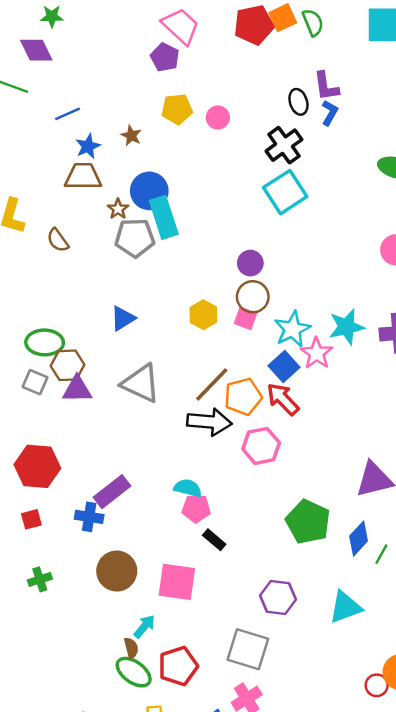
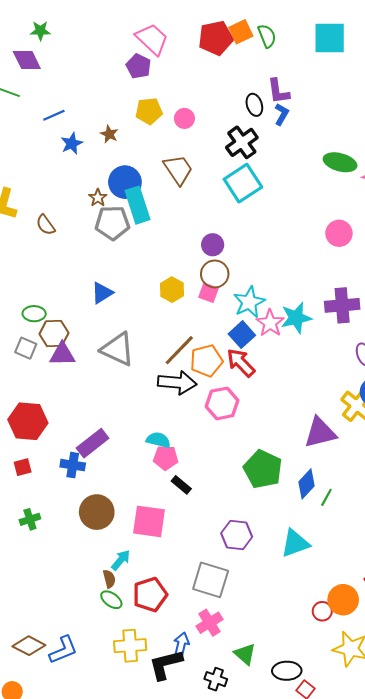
brown trapezoid: (83, 176) -> (178, 170), moved, turned 56
cyan star: (347, 327) -> (296, 318), moved
green ellipse: (45, 342) -> (34, 314), size x0.7
green ellipse: (134, 672) -> (111, 600), size x0.7

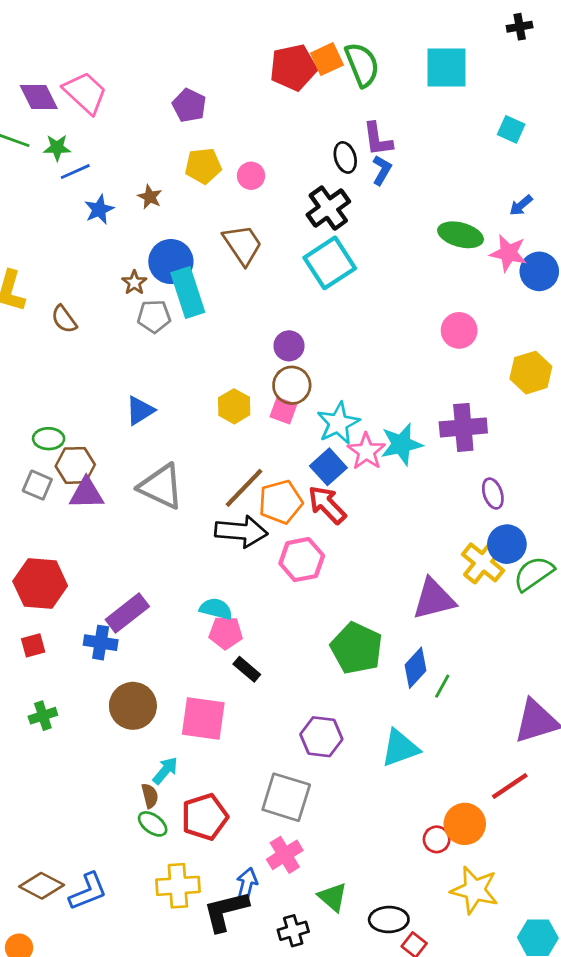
green star: (40, 31) -> (57, 148), moved
green semicircle: (267, 36) -> (362, 65), size x1.4
pink trapezoid: (152, 39) -> (85, 93), moved
gray pentagon: (112, 223) -> (154, 316), size x0.7
black cross: (216, 679) -> (293, 931), turned -35

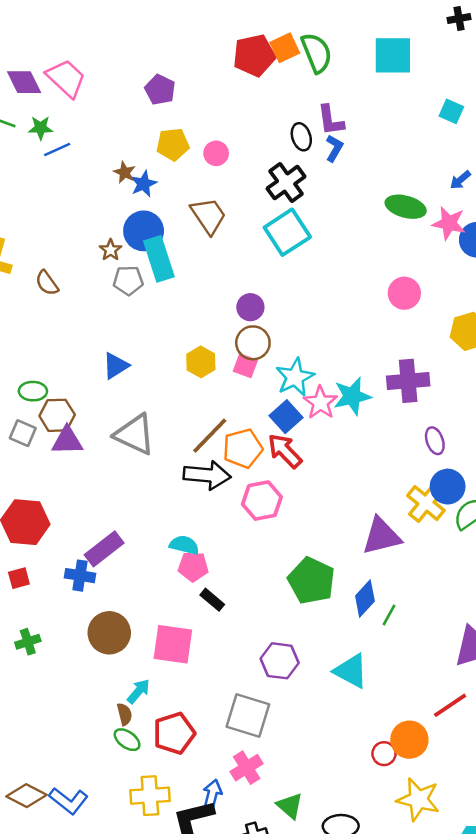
blue star: (99, 209) -> (144, 184), moved
cyan triangle: (400, 748) -> (351, 671), turned 48
blue L-shape: (88, 891) -> (69, 801), turned 60

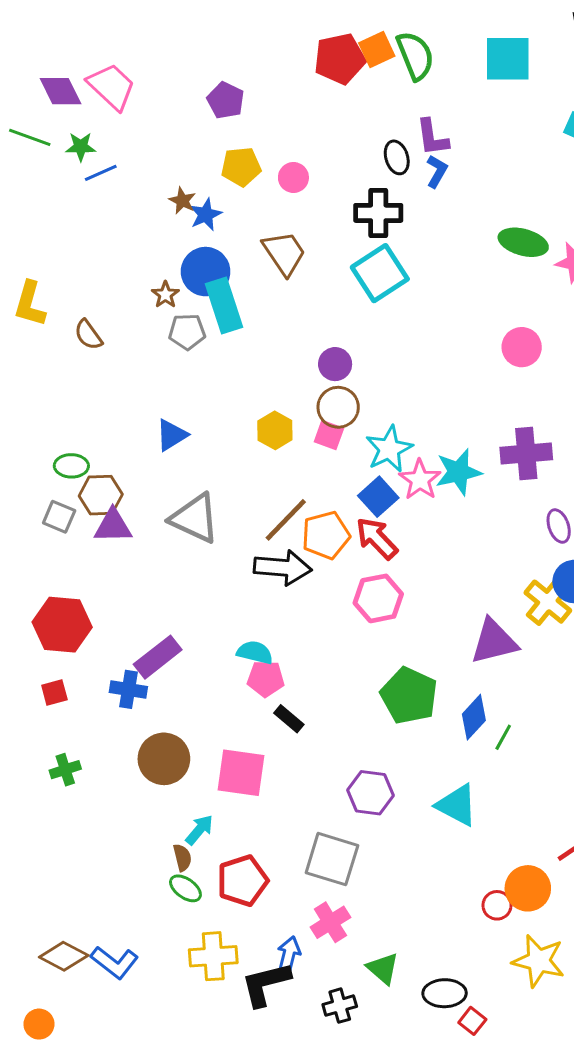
black cross: (286, 183) -> (378, 213), turned 36
pink hexagon: (262, 501) -> (378, 598), moved

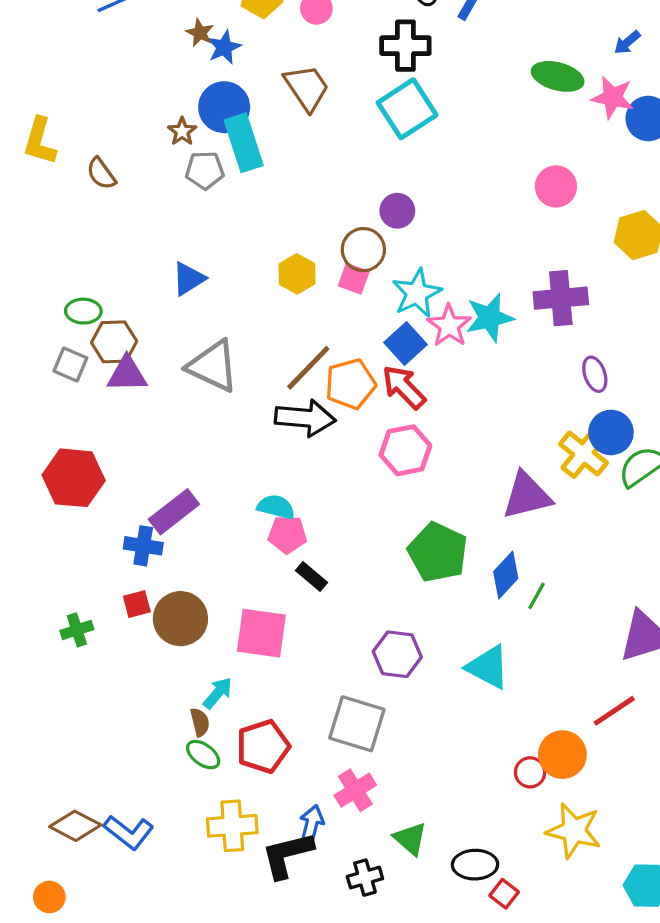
purple circle: (335, 364) -> (397, 211), moved
red square: (54, 693) -> (137, 604), moved

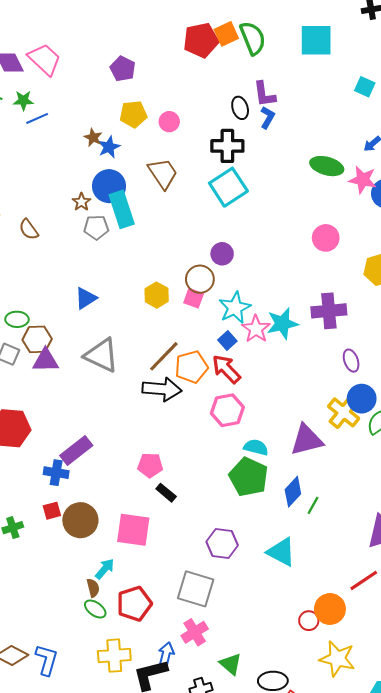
blue square: (405, 343) -> (227, 340), size x0.7
cyan semicircle: (276, 507) -> (256, 447), moved
blue L-shape: (129, 832) -> (47, 660), turned -112

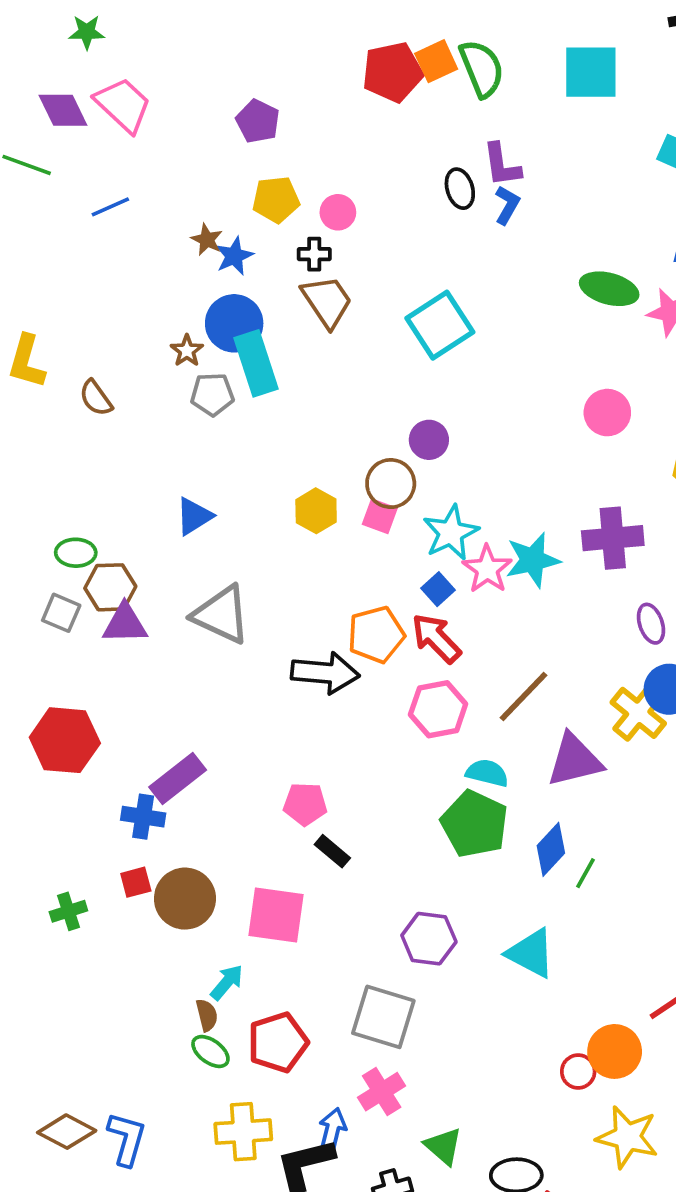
green star: (23, 100) -> (87, 32), moved
black cross: (227, 146) -> (314, 254), moved, size x0.6
brown line: (164, 356) -> (524, 697), moved

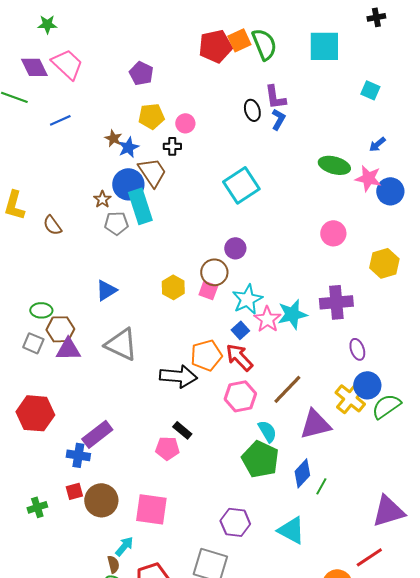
brown trapezoid: (327, 301) -> (152, 172), moved
cyan semicircle: (487, 773) -> (267, 431), turned 45
black rectangle: (332, 851) -> (182, 430), moved

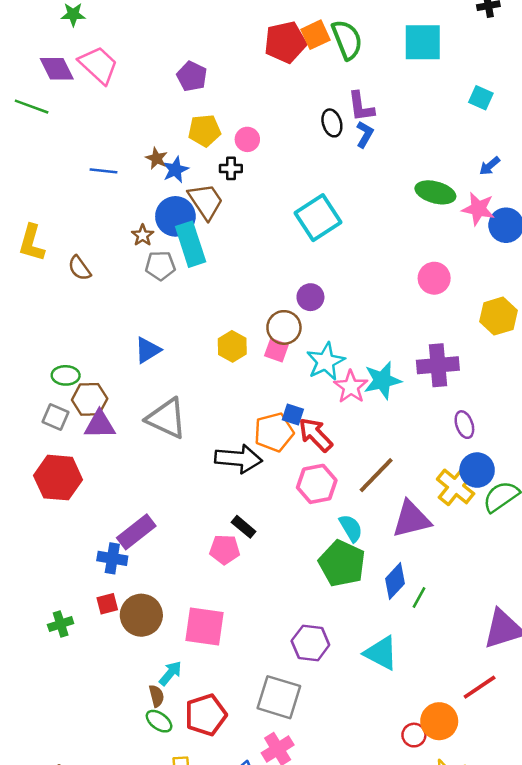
blue line: (60, 120) -> (103, 171), moved, turned 30
blue square: (240, 330) -> (293, 415), moved, turned -30
red hexagon: (35, 413) -> (58, 478), moved

